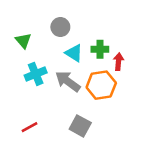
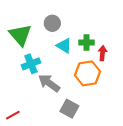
green triangle: (23, 41) -> (20, 35), size x1.6
gray arrow: (68, 81) -> (49, 83), moved
red line: (29, 127) -> (13, 115), moved

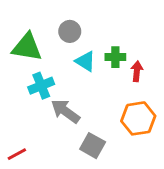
green triangle: (20, 35) -> (27, 47), turned -40
orange hexagon: (88, 73) -> (138, 118), moved

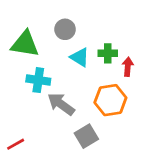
cyan cross: (41, 86) -> (38, 80), turned 30
orange hexagon: (138, 118) -> (110, 100), moved
gray square: (93, 146) -> (86, 136), turned 30

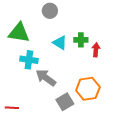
gray circle: (65, 29) -> (50, 11), moved
orange hexagon: (110, 100) -> (88, 89), moved
red line: (16, 144) -> (12, 108), turned 32

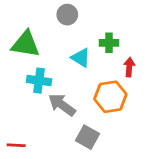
green cross: (81, 40) -> (109, 43), moved
orange hexagon: (88, 89) -> (110, 97), moved
gray square: (65, 102) -> (87, 137), turned -30

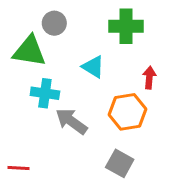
gray circle: (67, 15) -> (54, 23), moved
green cross: (109, 43) -> (126, 26), moved, size x1.5
gray square: (87, 137) -> (120, 163), moved

